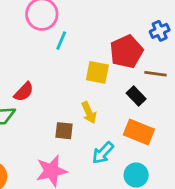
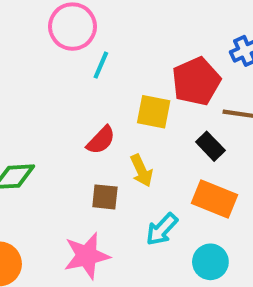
red semicircle: (24, 92) -> (101, 140), moved

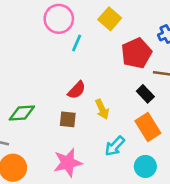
yellow square: (154, 112) -> (110, 19), moved, turned 30
brown square: (105, 197) -> (68, 119), moved
orange rectangle: (214, 199) -> (148, 127), turned 36

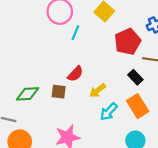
yellow arrow: (102, 109) -> (98, 91), turned 78
brown square: (68, 119) -> (59, 92), moved
cyan arrow: (115, 146) -> (109, 112), moved

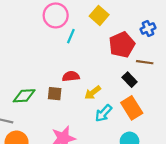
red semicircle: (75, 74) -> (71, 76), turned -140

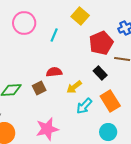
pink circle: (56, 15) -> (24, 23), moved
black rectangle: (130, 80) -> (100, 73), moved
brown square: (55, 94) -> (39, 88), turned -32

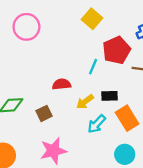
cyan line: (54, 35) -> (93, 67), moved
black rectangle: (100, 73) -> (109, 96), moved, turned -48
brown square: (39, 88) -> (44, 113), moved

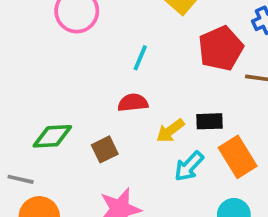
cyan line: (93, 67) -> (140, 58), moved

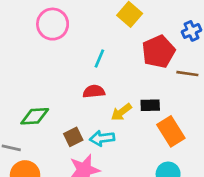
brown square: (105, 149) -> (73, 137), moved
cyan arrow: (189, 166) -> (102, 138), moved, turned 40

